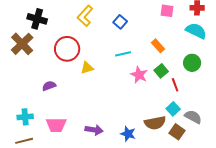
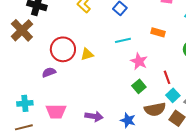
orange rectangle: (158, 46) -> (158, 32), turned -32
red circle: (67, 49) -> (63, 49), moved
green square: (161, 71) -> (139, 86), moved
red line: (175, 85) -> (167, 77), moved

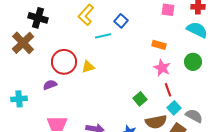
cyan line: (123, 40) -> (103, 36), moved
pink star: (139, 61) -> (162, 68), moved
cyan cross: (25, 103) -> (19, 99), moved

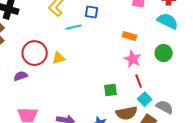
blue square: (121, 21) -> (92, 12), turned -32
green square: (140, 99) -> (111, 90), turned 32

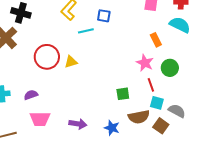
orange rectangle: (130, 36) -> (156, 40), moved, turned 48
green circle: (164, 53) -> (170, 68), moved
purple semicircle: (21, 76) -> (31, 95), moved
cyan square: (145, 99) -> (157, 103), turned -32

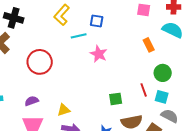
yellow triangle: (71, 62) -> (64, 110), moved
pink star: (145, 63) -> (99, 54), moved
purple semicircle: (31, 95) -> (32, 101), moved
cyan square: (157, 103) -> (162, 97), moved

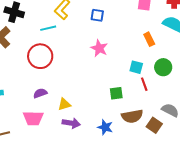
cyan line: (79, 36) -> (48, 28), moved
cyan square: (162, 97) -> (136, 67), moved
purple semicircle: (32, 101) -> (40, 93), moved

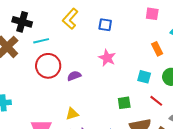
cyan line: (48, 28) -> (41, 41), moved
red line: (144, 84) -> (156, 101), moved, turned -32
purple semicircle: (40, 93) -> (74, 76), moved

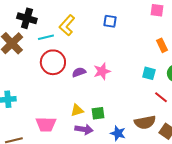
yellow L-shape: (70, 19) -> (67, 25), moved
pink star: (107, 58) -> (102, 71), moved, turned 30
green square: (124, 103) -> (98, 113), moved

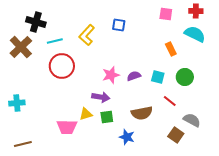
yellow L-shape: (67, 25) -> (87, 35), moved
purple semicircle: (79, 72) -> (134, 76), moved
brown semicircle: (145, 122) -> (142, 113), moved
pink trapezoid: (46, 124) -> (67, 127), moved
purple arrow: (84, 129) -> (101, 97), moved

